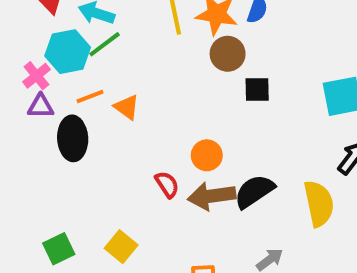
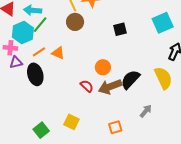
brown circle: (228, 54) -> (75, 22), moved
pink cross: (37, 76) -> (10, 48), turned -32

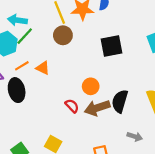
black square: (120, 29) -> (112, 46), size x1.5
black semicircle: (130, 79) -> (120, 101), turned -30
gray arrow: (146, 111) -> (135, 137), turned 64

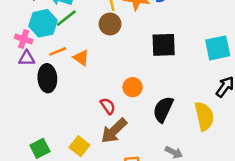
brown arrow: (97, 108) -> (114, 131), moved, turned -35

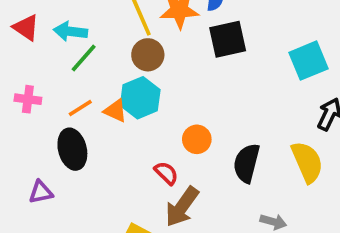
cyan hexagon: (43, 23) -> (140, 98), moved
black square: (164, 45) -> (228, 39), moved
purple triangle: (27, 58) -> (41, 192), moved

